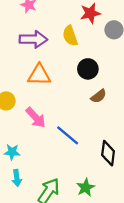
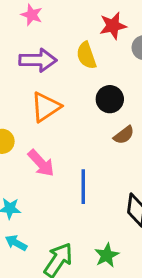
orange triangle: (39, 75) -> (46, 107), turned -35
blue line: (68, 135) -> (83, 187), turned 50
cyan arrow: (17, 178) -> (16, 243), turned 126

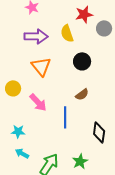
orange triangle: (46, 107) -> (41, 66), turned -35
brown semicircle: (124, 135) -> (82, 94), moved

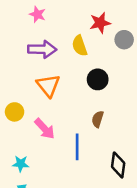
brown semicircle: (82, 94) -> (98, 119), turned 144

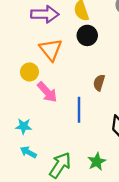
black circle: (98, 79) -> (87, 35), moved
yellow circle: (15, 112) -> (29, 72), moved

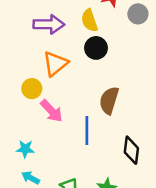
orange triangle: (51, 50) -> (55, 64), turned 30
brown semicircle: (99, 83) -> (109, 100), size x1.5

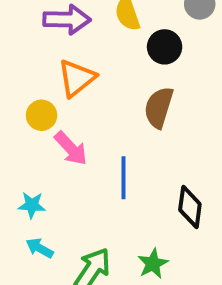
black circle: (96, 48) -> (165, 47), moved
brown semicircle: (109, 100) -> (159, 107), moved

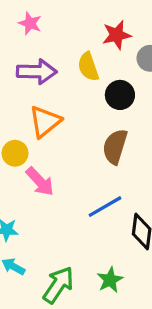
blue line: (124, 178) -> (105, 207), moved, turned 60

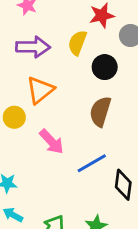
yellow semicircle: (88, 67) -> (77, 43), turned 40
pink arrow: (40, 182) -> (52, 142), moved

